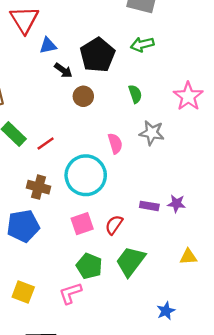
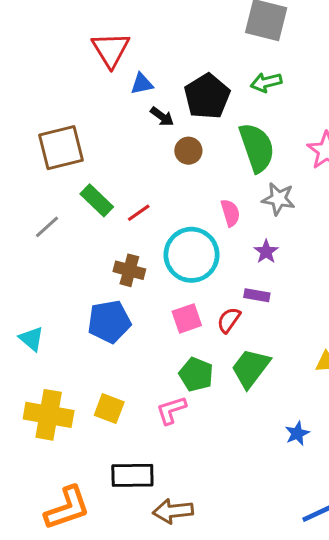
green semicircle: (135, 94) -> (257, 148), size x2.0
purple star: (176, 204) -> (266, 252), moved, turned 30
purple rectangle: (149, 206) -> (257, 295), moved

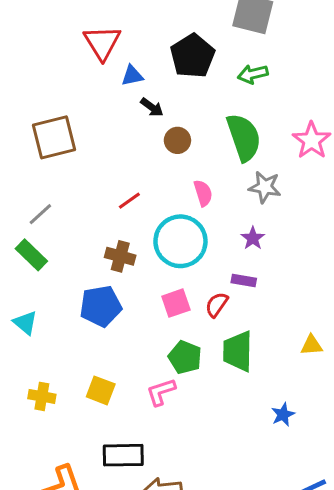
black pentagon: (207, 96) -> (193, 56), moved
green rectangle: (97, 200) -> (31, 255), moved
pink semicircle: (230, 213) -> (203, 193), moved
green trapezoid: (251, 368) -> (238, 351), turned -36
yellow cross: (49, 415) -> (42, 396), size x0.6

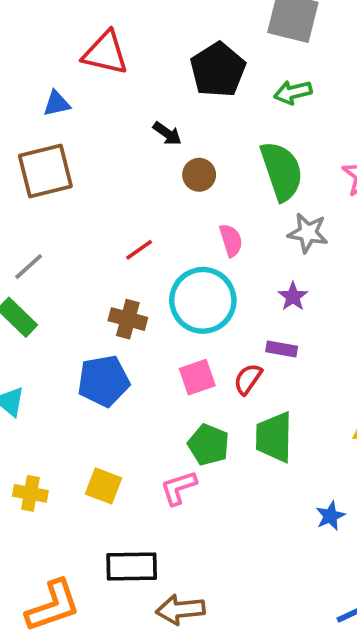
red triangle: (102, 42) -> (105, 53), turned -45
blue triangle: (132, 76) -> (57, 104), moved

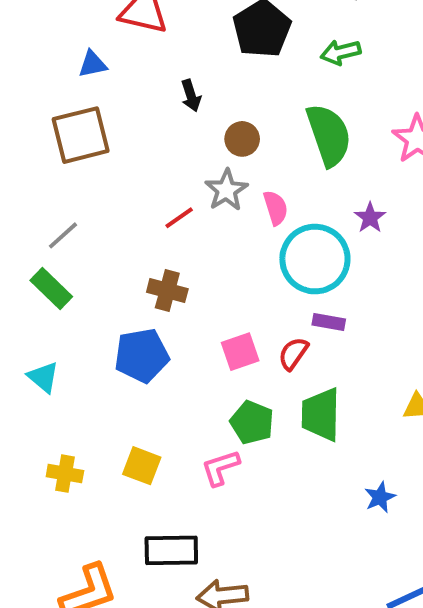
black arrow: (167, 134) -> (191, 96), moved, turned 36
gray star: (308, 233) -> (226, 190), moved, turned 30
purple star: (293, 297) -> (370, 218), moved
cyan circle: (203, 300) -> (315, 259), moved

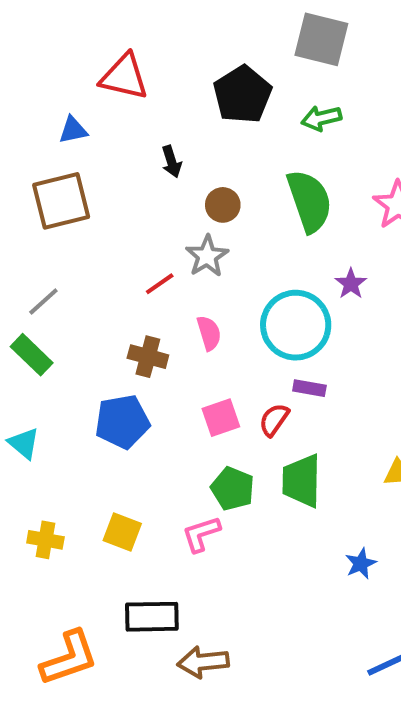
pink semicircle: (276, 208) -> (209, 333), moved

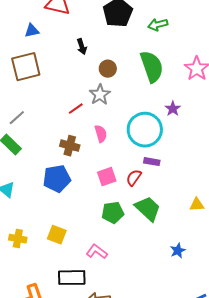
green trapezoid: (302, 481) -> (148, 209), turned 132
green pentagon: (233, 489) -> (113, 213), turned -30
pink L-shape: (201, 534) -> (97, 252), moved, turned 55

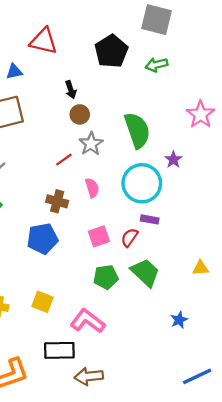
green semicircle: (152, 67) -> (137, 130), moved
brown circle: (108, 69) -> (80, 114), moved
pink L-shape: (97, 252) -> (88, 321), size x1.4

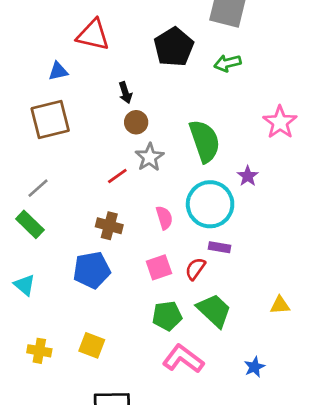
pink semicircle: (92, 188) -> (164, 218), moved
pink L-shape: (88, 321) -> (183, 359), moved

